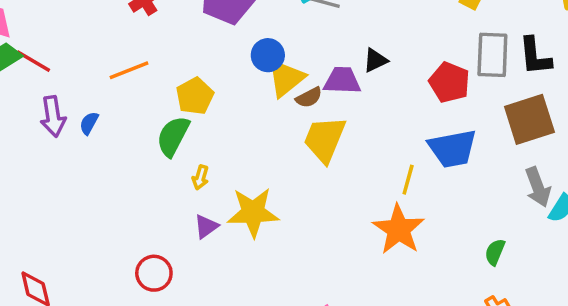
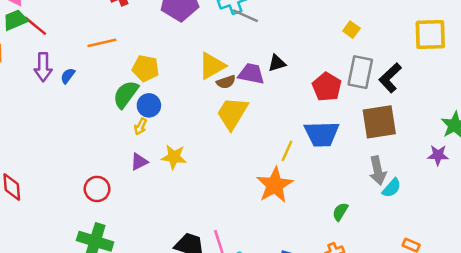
blue circle: (268, 55) -> (149, 105), moved
black L-shape: (535, 56) -> (390, 78), turned 44
yellow pentagon: (195, 96) -> (146, 68), turned 30
yellow star: (253, 212) -> (174, 157), size x0.7

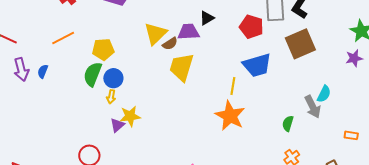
yellow star: (174, 157) -> (130, 116), moved
gray arrow: (378, 171) -> (313, 107), moved

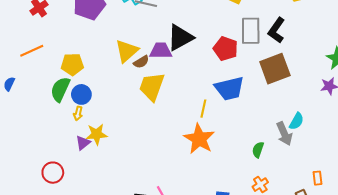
black triangle: (207, 18) -> (180, 38), size x1.8
orange rectangle: (351, 135) -> (317, 178), moved, turned 72

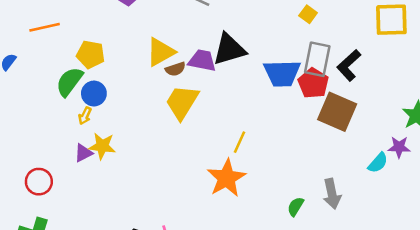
red pentagon: (226, 49) -> (313, 83), moved
brown square: (275, 69) -> (337, 112), turned 32
blue trapezoid: (229, 88) -> (282, 73), moved
cyan semicircle: (297, 121) -> (378, 163), moved

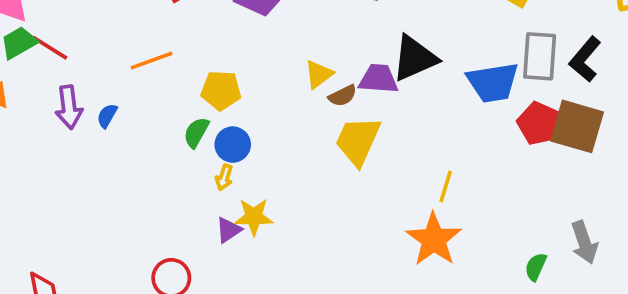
yellow triangle: (161, 52) -> (319, 74), size x0.7
green semicircle: (69, 82) -> (196, 132), size x0.7
red pentagon: (313, 83) -> (539, 123), moved

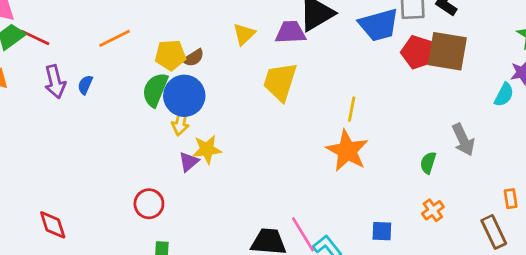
brown semicircle: (343, 96) -> (193, 58), moved
green semicircle: (196, 132) -> (155, 90), size x1.4
blue circle: (233, 145) -> (184, 96), size x1.5
yellow arrow: (224, 177) -> (181, 122), size x1.4

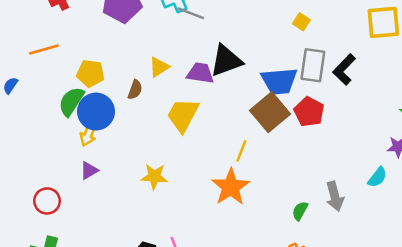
brown square: (447, 51) -> (270, 112), moved, turned 30
brown semicircle: (193, 58) -> (135, 90), moved, turned -48
cyan semicircle: (504, 95) -> (377, 177), moved
yellow star: (207, 149) -> (154, 177), moved

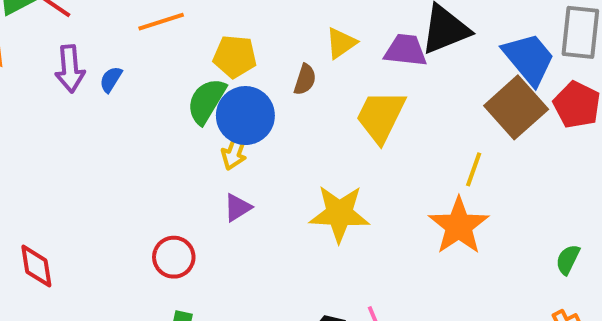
blue trapezoid: (279, 81) -> (529, 59), turned -123
yellow star: (154, 177) -> (339, 214), size x1.4

